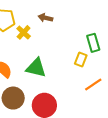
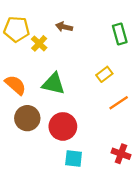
green rectangle: (93, 43) -> (120, 34), moved
yellow rectangle: (81, 60) -> (104, 74), turned 32

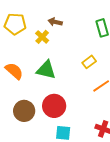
yellow cross: (39, 43) -> (42, 37), moved
brown circle: (27, 118) -> (24, 111), moved

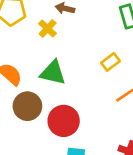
brown circle: (24, 111) -> (27, 106), moved

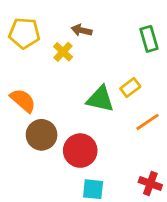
green triangle: (53, 73) -> (100, 99), moved

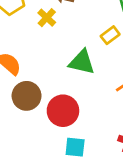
yellow rectangle: (130, 88) -> (110, 35), moved

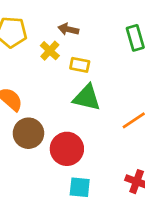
yellow rectangle: (110, 35) -> (80, 65), moved, turned 48

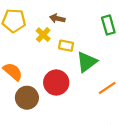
green triangle: (87, 98) -> (87, 62), moved, turned -50
red circle: (67, 149) -> (56, 82), moved

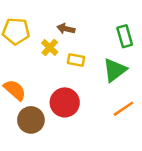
green triangle: (87, 62) -> (115, 70), moved

